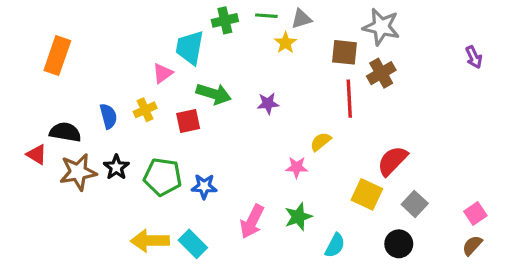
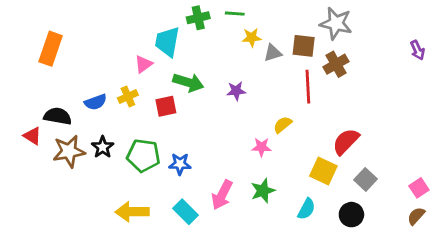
gray triangle: (301, 19) -> (273, 53), moved
yellow star: (285, 43) -> (252, 37), turned 30
blue semicircle: (108, 116) -> (96, 102), turned 85
cyan rectangle: (193, 244) -> (186, 212), moved
cyan semicircle: (335, 245) -> (306, 209), moved

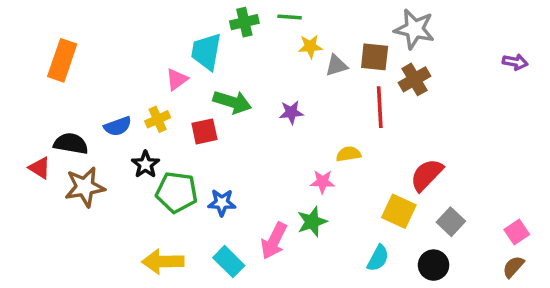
purple arrow: (417, 50) -> (515, 62), turned -54
yellow semicircle: (283, 125) -> (349, 154), turned 30
black star: (103, 147) -> (145, 164), moved
green star: (263, 191) -> (312, 222), moved

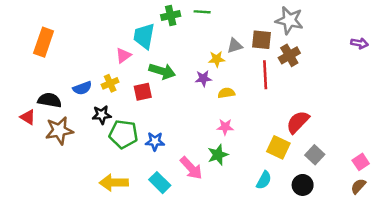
yellow star: (310, 46) -> (217, 59), moved
yellow semicircle: (349, 154) -> (226, 93), moved
black star: (145, 164) -> (102, 115), turned 30
pink arrow: (274, 241) -> (191, 168), turned -70

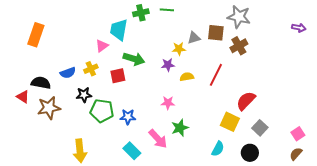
purple arrow: (360, 43) -> (299, 28), moved
red line: (265, 75) -> (216, 75), moved, turned 30
pink star: (225, 127) -> (168, 103), moved
yellow arrow: (114, 183) -> (80, 151), moved, turned -95

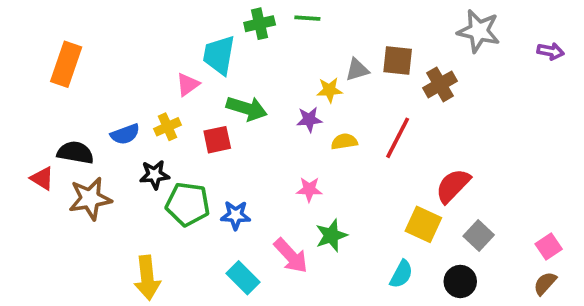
gray star: (239, 17) -> (479, 31), moved

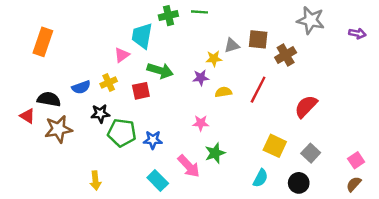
red semicircle: (453, 186) -> (306, 106), moved
yellow arrow: (147, 278) -> (95, 181), size x0.7

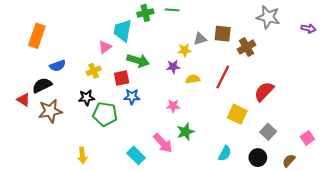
blue semicircle: (81, 87) -> (58, 66), moved
black semicircle: (49, 99) -> (42, 85), turned -36
blue star: (153, 140) -> (132, 97), moved
yellow square: (275, 146) -> (237, 114), moved
brown semicircle: (354, 184) -> (289, 161), moved

